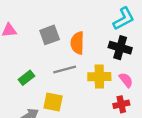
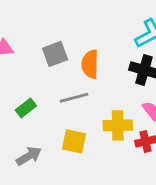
yellow cross: (99, 77) -> (118, 125), moved
yellow square: (53, 102) -> (74, 141), moved

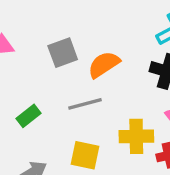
orange semicircle: (90, 64) -> (104, 65), turned 56

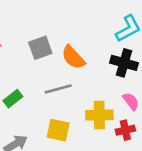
orange semicircle: (104, 65) -> (73, 57), turned -100

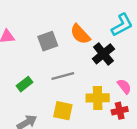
orange semicircle: (73, 57) -> (80, 34), moved
black cross: (124, 63) -> (103, 54), moved, turned 35

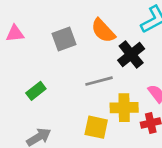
gray line: (63, 76) -> (99, 81), moved
yellow square: (63, 111) -> (96, 127), moved

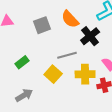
yellow square: (96, 127) -> (53, 74), moved, turned 30

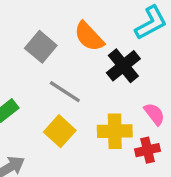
gray square: (42, 25) -> (41, 47), turned -30
gray line: (67, 55) -> (65, 92), moved, turned 48

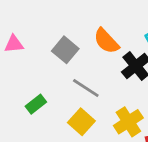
yellow cross: (115, 131) -> (128, 122), turned -32

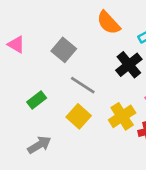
orange semicircle: (106, 41) -> (109, 23), moved
pink triangle: (14, 44) -> (16, 44), turned 36

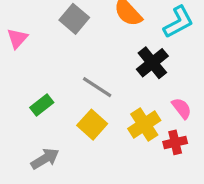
pink triangle: (16, 44) -> (17, 38), turned 42
gray square: (64, 50) -> (74, 19), moved

